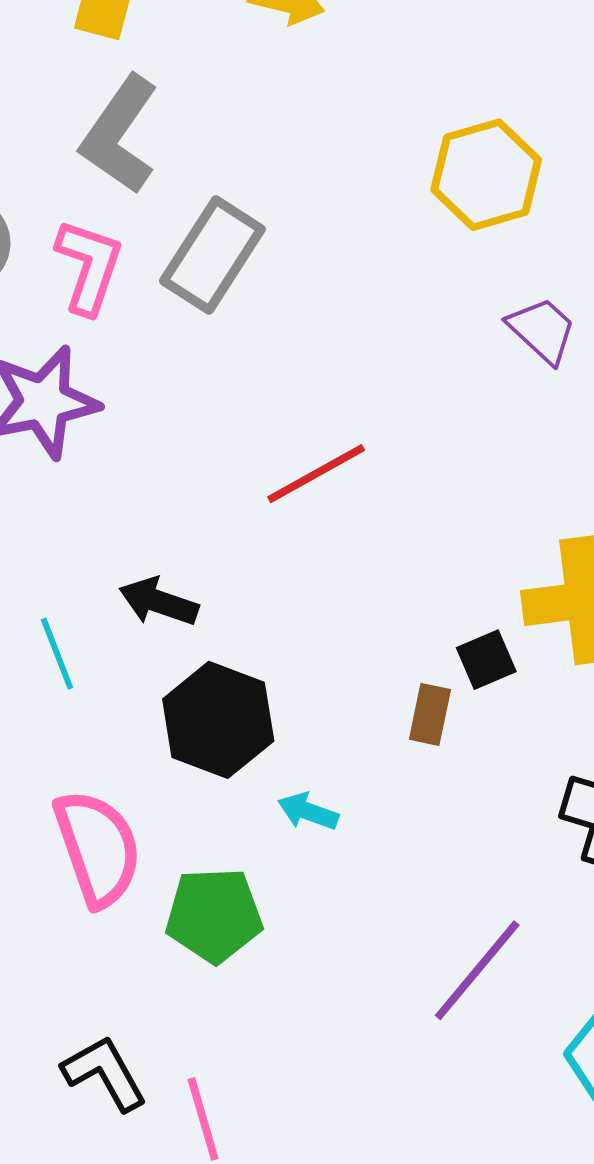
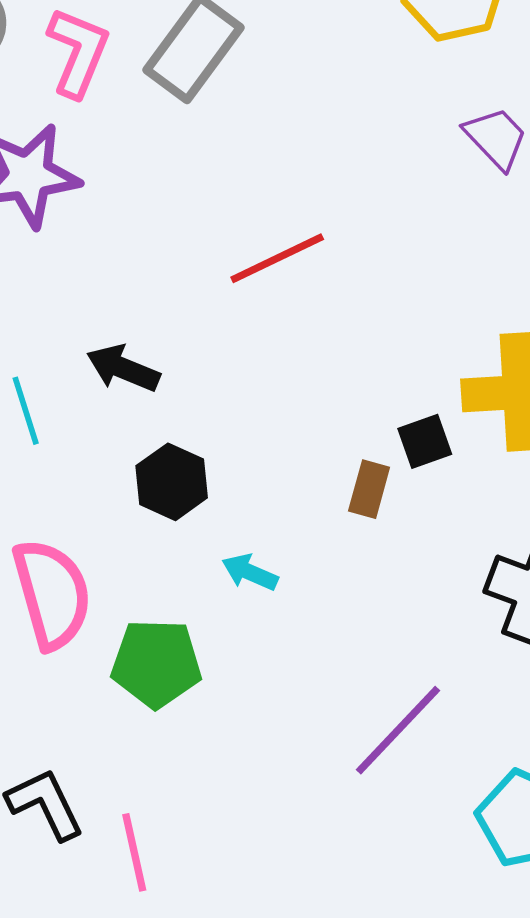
black hexagon: (218, 720) -> (172, 482), size x0.7

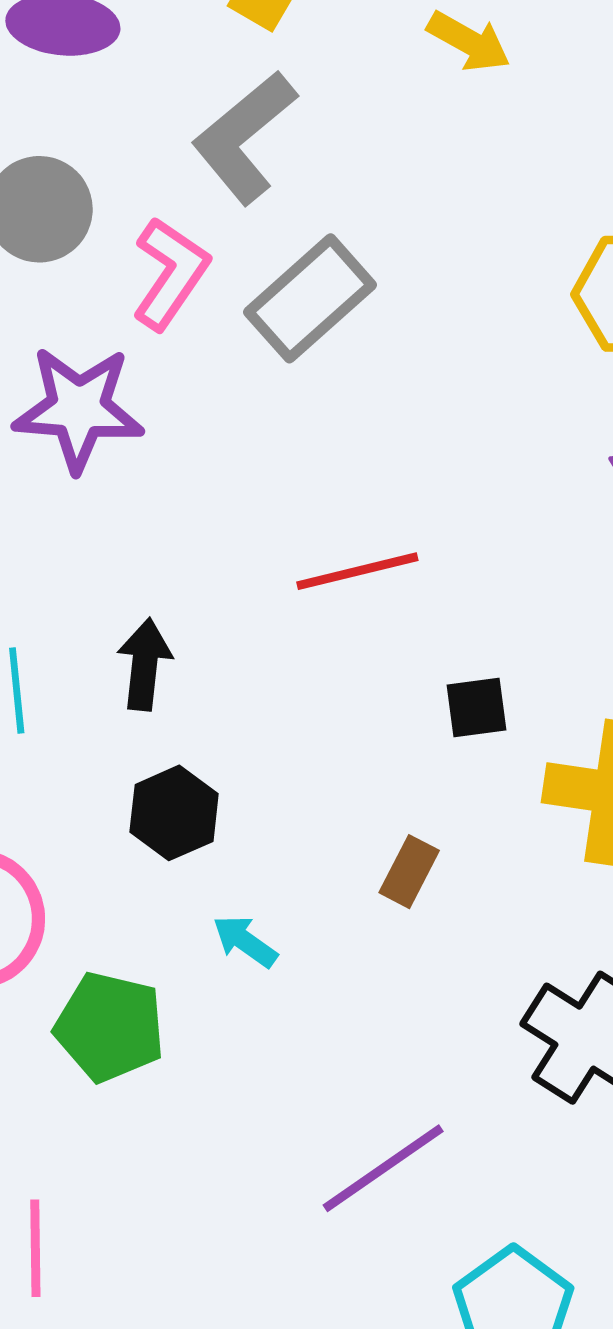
black arrow: (123, 368) -> (144, 664), turned 62
black square: (425, 441) -> (477, 707), moved

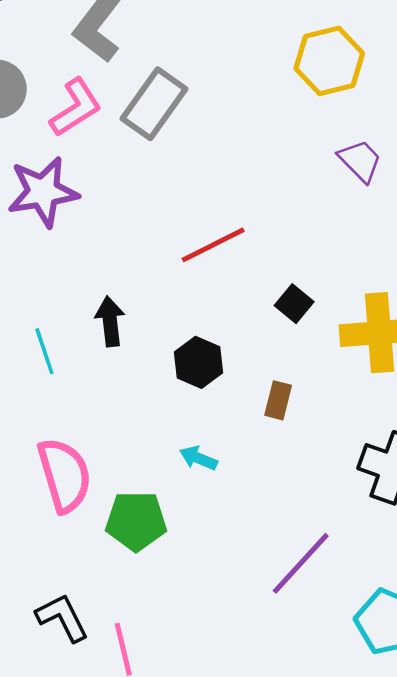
pink L-shape: (170, 273) -> (76, 107), turned 36
black square: (477, 707) -> (294, 304), turned -30
black hexagon: (174, 813) -> (198, 362), moved

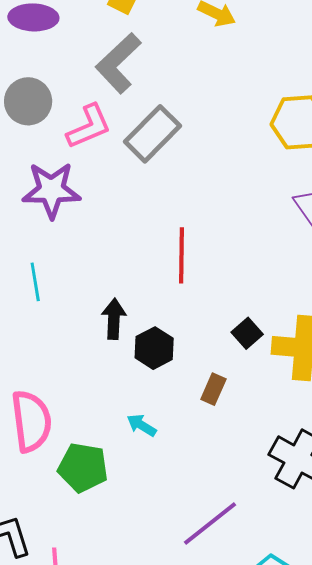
red line: (213, 245) -> (182, 255), turned -72
black square: (294, 304) -> (247, 333), moved
black arrow: (110, 321) -> (114, 319), moved
cyan line: (44, 351) -> (35, 282), moved

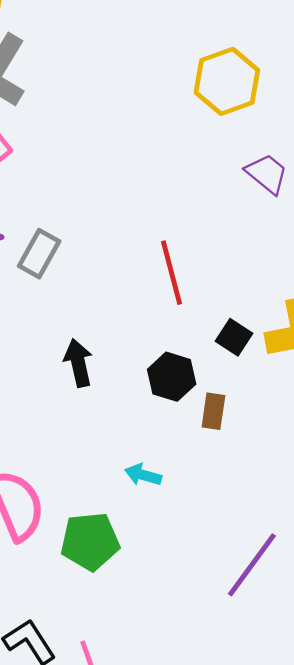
gray rectangle: (152, 134) -> (39, 254), moved, size x0.7
red line: (182, 255) -> (172, 273), moved
black hexagon: (154, 348) -> (172, 377), moved

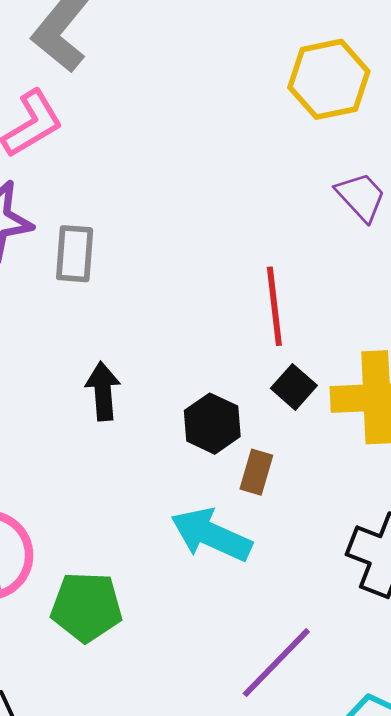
gray rectangle: (39, 254) -> (75, 254), turned -33
red line: (172, 273) -> (274, 306), moved
cyan arrow: (143, 475) -> (211, 535), moved, size x1.8

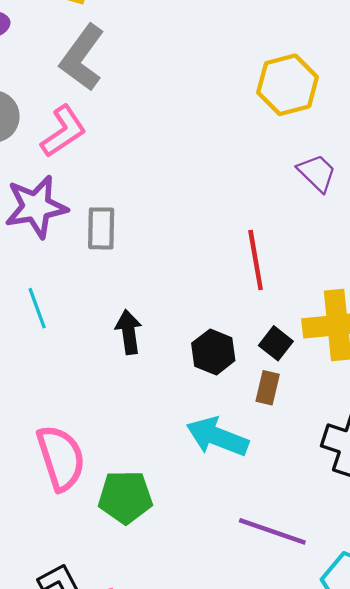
black square: (294, 387) -> (276, 343), moved
brown rectangle: (256, 472) -> (268, 388), moved
purple line: (276, 663) -> (272, 531), turned 68

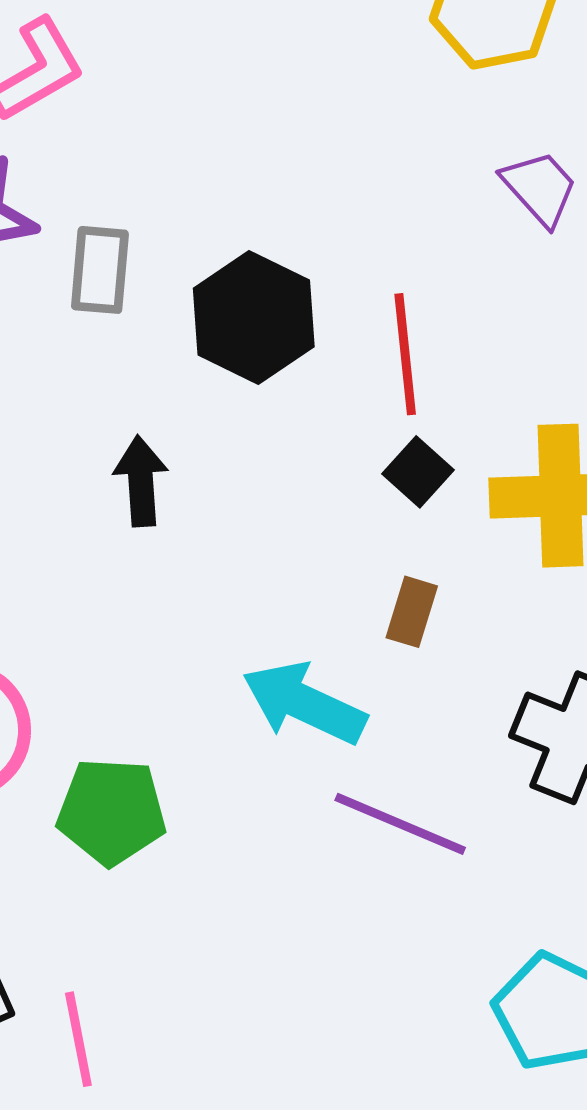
black square: (276, 343) -> (418, 472), moved
black hexagon: (213, 352) -> (254, 317), moved, size x1.4
purple line: (272, 531) -> (400, 824), moved

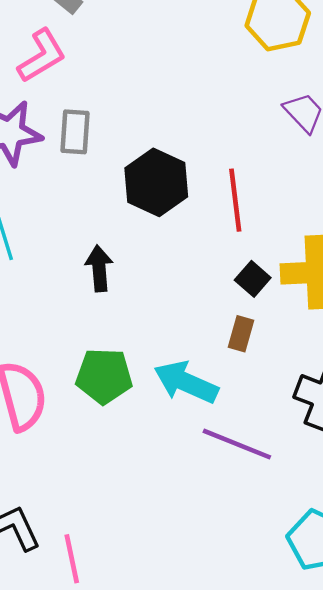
gray rectangle: (100, 270) -> (75, 132), moved
black square: (418, 472) -> (253, 279), moved
green pentagon: (112, 811) -> (104, 376), moved

